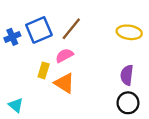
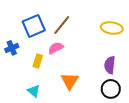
blue cross: (12, 37) -> (12, 48), moved
orange triangle: (64, 83) -> (70, 81), moved, turned 30
cyan triangle: (16, 105) -> (34, 91), moved

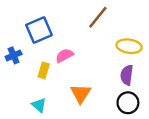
brown line: (62, 25) -> (98, 17), moved
yellow ellipse: (112, 28) -> (129, 46), moved

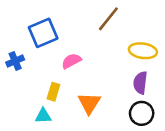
yellow rectangle: (44, 70) -> (53, 92), moved
cyan triangle: (39, 105) -> (43, 116), turned -42

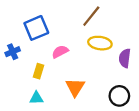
yellow ellipse: (143, 51) -> (100, 43), moved
purple semicircle: (140, 83) -> (125, 58), moved
yellow rectangle: (53, 92) -> (39, 71), moved

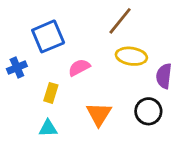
black circle: (119, 96) -> (148, 111), moved

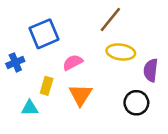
orange triangle: (99, 114) -> (80, 95), moved
cyan triangle: (48, 128) -> (30, 108), moved

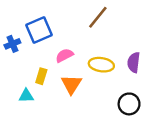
yellow ellipse: (121, 52) -> (101, 65), moved
blue cross: (15, 62) -> (12, 44), moved
black circle: (136, 103) -> (129, 104), moved

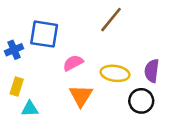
blue square: (39, 30) -> (44, 34), turned 32
yellow rectangle: (41, 76) -> (17, 86), moved
black circle: (129, 104) -> (141, 101), moved

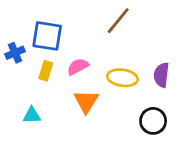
yellow rectangle: (17, 86) -> (46, 71), moved
black circle: (141, 101) -> (153, 121), moved

